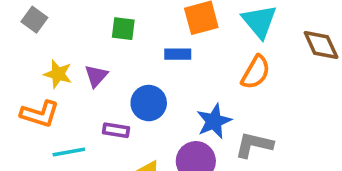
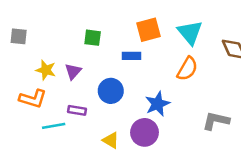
gray square: (34, 20) -> (19, 36), moved, turned -30
purple rectangle: (116, 130) -> (77, 110), moved
gray L-shape: (254, 145) -> (216, 121), moved

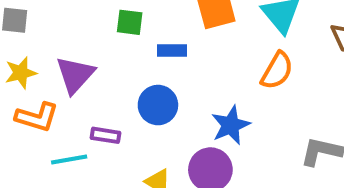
blue rectangle: (132, 56) -> (172, 51), moved
yellow star: (46, 70) -> (21, 73), moved, turned -30
purple triangle: (73, 71) -> (75, 75), moved, size x1.5

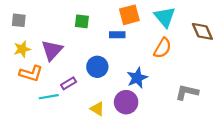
blue rectangle: (172, 51) -> (117, 35), moved
purple rectangle: (105, 135) -> (69, 83), turned -40

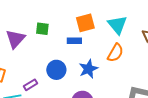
purple triangle: (52, 50) -> (15, 39), moved
blue star: (137, 78) -> (88, 69), moved

